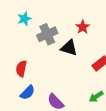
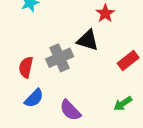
gray cross: (47, 34) -> (60, 58), moved

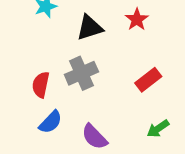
black triangle: (88, 40) -> (90, 28), moved, turned -35
red rectangle: (128, 61) -> (148, 80), moved

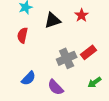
gray cross: (81, 73) -> (67, 58), moved
red semicircle: (41, 85) -> (23, 35), moved

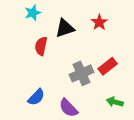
red semicircle: (23, 35) -> (41, 46), moved
green arrow: (95, 82) -> (115, 102), turned 48

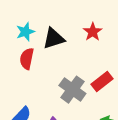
cyan star: (33, 13) -> (25, 32), moved
gray cross: (81, 73) -> (72, 90), turned -30

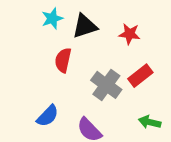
red star: (93, 32) -> (130, 34), moved, turned -30
red semicircle: (27, 59) -> (63, 60), moved

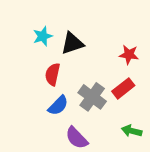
red star: (130, 34) -> (129, 55), moved
blue semicircle: (48, 116) -> (58, 105), moved

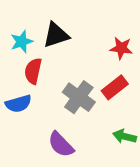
cyan star: (43, 36) -> (22, 42), moved
blue semicircle: (58, 105) -> (18, 104), moved, turned 30

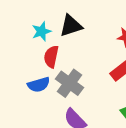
gray cross: (79, 97) -> (69, 83), moved

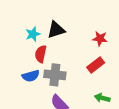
gray cross: (69, 83) -> (55, 75), turned -30

